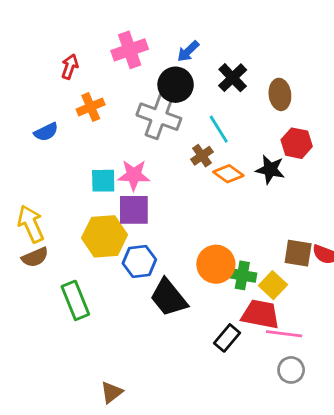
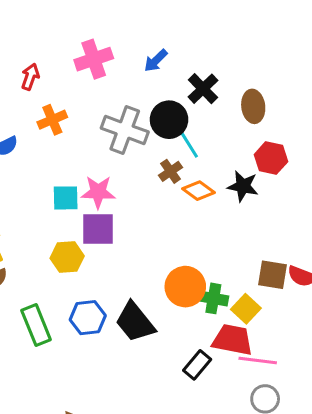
black circle: (176, 85) -> (169, 120), moved
yellow hexagon: (105, 236) -> (67, 257), size x0.7
blue hexagon: (139, 261) -> (88, 318), moved

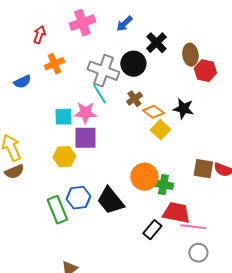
cyan line: (188, 143) -> (99, 94), moved
red hexagon: (271, 158) -> (205, 71), moved
yellow square: (246, 309) -> (160, 130), moved
green rectangle: (36, 325) -> (57, 210), moved

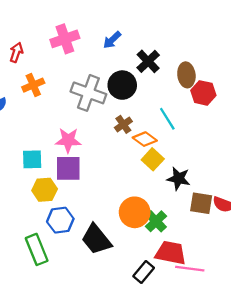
cyan line: (99, 94) -> (167, 119), moved
black star: (183, 109) -> (179, 179), moved
cyan square: (63, 117) -> (32, 159), moved
green cross: (163, 185) -> (156, 221), turned 36
blue hexagon: (78, 198) -> (60, 220), moved

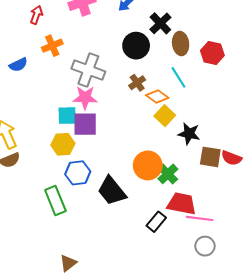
brown ellipse: (186, 75) -> (181, 43), moved
gray cross: (88, 93) -> (88, 70), moved
cyan square: (32, 159) -> (67, 116), moved

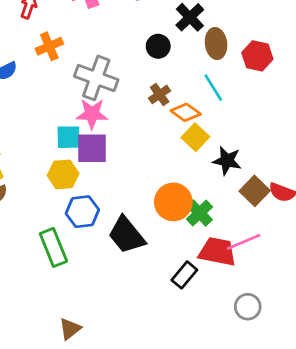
black circle: (136, 46) -> (158, 46), size x0.7
brown square: (210, 157) -> (255, 191), turned 35
pink line: (200, 218) -> (244, 242), moved, turned -30

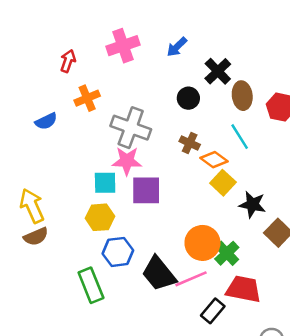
brown cross: (160, 94) -> (190, 143), turned -30
purple square: (92, 148) -> (146, 190), moved
pink line: (244, 242) -> (191, 279), moved

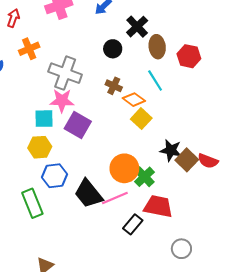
purple square: (146, 190) -> (78, 125), turned 30
black star: (252, 204) -> (171, 150), moved

